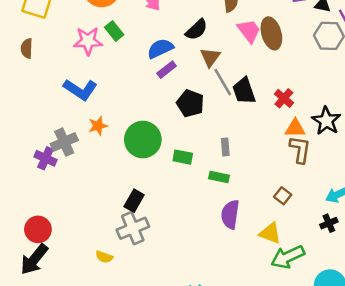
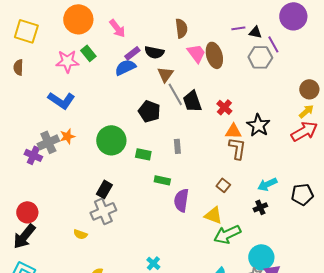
black semicircle: (197, 30) -> (154, 52), turned 54
purple rectangle: (167, 70) -> (132, 53), moved
orange star: (98, 126) -> (67, 136), moved
green rectangle: (219, 177) -> (162, 180), moved

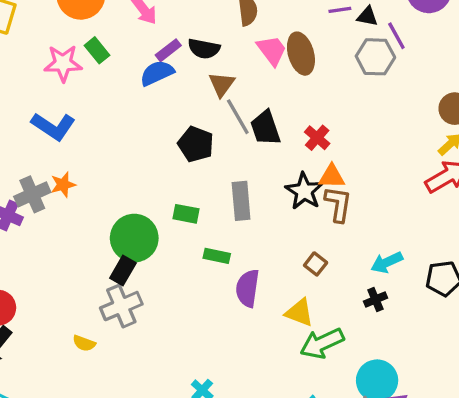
black star: (258, 125) -> (304, 191), moved
green circle: (111, 140) -> (134, 238), moved
gray rectangle: (177, 146) -> (241, 201), size x1.6

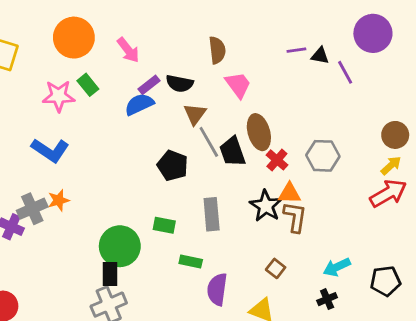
brown ellipse: (301, 54) -> (259, 132), moved
gray hexagon: (375, 57) -> (323, 156), moved
black rectangle: (123, 270) -> (110, 274), turned -30

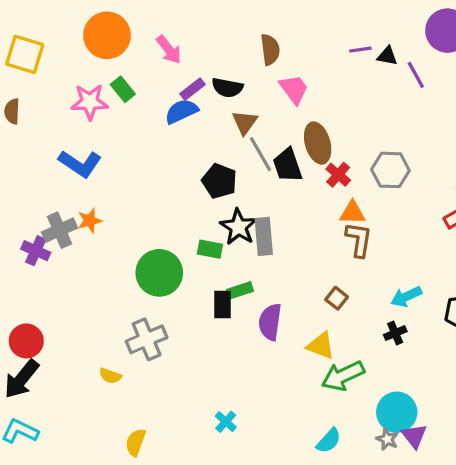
black star: (266, 206) -> (238, 227), moved
green rectangle: (191, 261) -> (240, 290), turned -30
black rectangle: (110, 274) -> (223, 305), moved

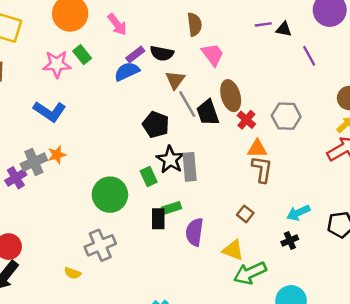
purple line: (416, 75) -> (309, 56), moved
green rectangle: (210, 249) -> (149, 177), turned 54
purple cross: (36, 251) -> (16, 178), turned 35

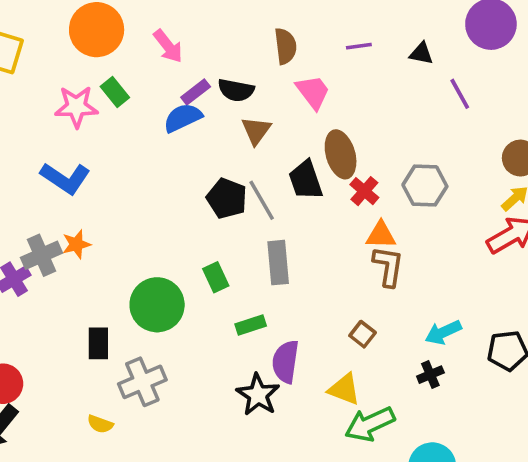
purple line: (263, 24) -> (359, 46), moved
gray line: (187, 104) -> (262, 200), moved
black star: (170, 160) -> (258, 395), moved
black rectangle: (158, 219) -> (98, 343), moved

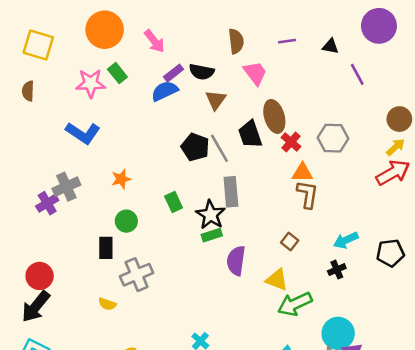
orange star: (76, 244) -> (121, 179), moved
green rectangle: (216, 277) -> (174, 202), moved
green circle: (157, 305) -> (126, 221), moved, size x0.6
black star: (258, 395) -> (211, 215), moved

